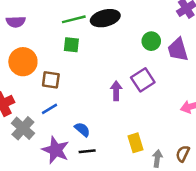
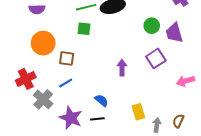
purple square: (143, 80) -> (156, 58), moved
blue semicircle: (82, 129) -> (102, 100), moved

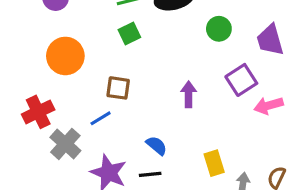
green circle: (152, 26) -> (219, 29), moved
green square: (84, 29) -> (129, 34), turned -32
brown square: (67, 58) -> (118, 88), moved
pink arrow: (185, 81) -> (269, 106), moved

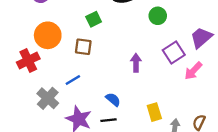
purple trapezoid: (270, 40) -> (201, 38), moved, turned 65
brown square: (118, 88) -> (83, 47), moved
pink arrow: (269, 106) -> (193, 71), turned -30
red cross: (38, 112) -> (28, 60), moved

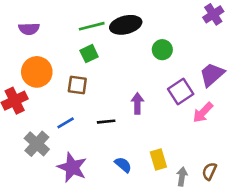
blue semicircle: (113, 99) -> (123, 165), moved
black line: (108, 120) -> (106, 122), moved

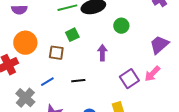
green square: (89, 54) -> (72, 35), moved
purple square: (181, 92) -> (129, 79), moved
purple arrow: (137, 103) -> (102, 53), moved

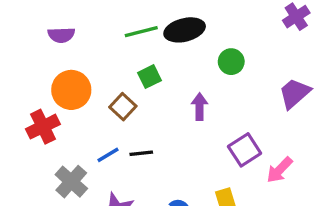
brown square: (56, 53) -> (123, 107), turned 35
pink arrow: (152, 74) -> (280, 170), moved
black line: (78, 81) -> (141, 153), moved

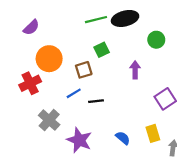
purple semicircle: (61, 35) -> (31, 27), moved, turned -42
brown square: (123, 107) -> (84, 70), turned 30
blue line: (108, 155) -> (74, 93), moved

